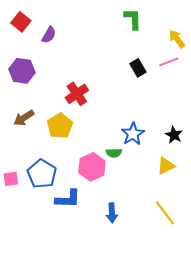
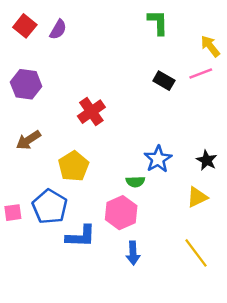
purple semicircle: (49, 35) -> (58, 30), moved
black rectangle: (138, 68) -> (164, 81), turned -30
yellow pentagon: (60, 126) -> (74, 166), moved
pink hexagon: (92, 167) -> (121, 213), moved

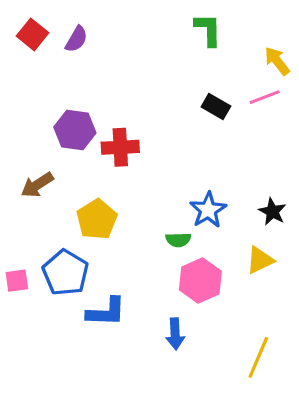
purple hexagon: (26, 84) -> (75, 130), moved
red cross: (91, 112) -> (120, 147), turned 32
pink hexagon: (121, 213) -> (200, 281), moved
yellow line: (196, 253) -> (258, 357), moved, turned 60

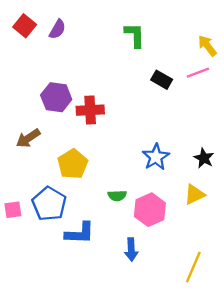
green L-shape: (208, 30) -> (135, 35), moved
green semicircle: (178, 240) -> (117, 196), moved

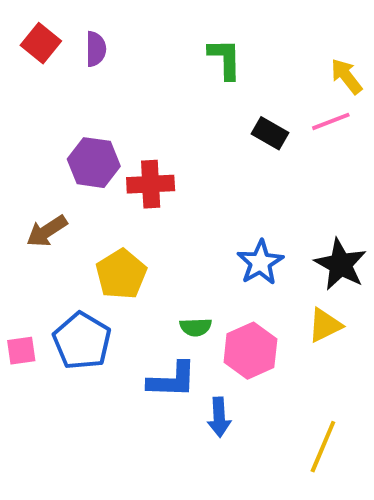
purple semicircle: (57, 29) -> (96, 49), turned -30
black star: (204, 158) -> (341, 264), size x1.5
blue L-shape: (80, 233) -> (172, 380), moved

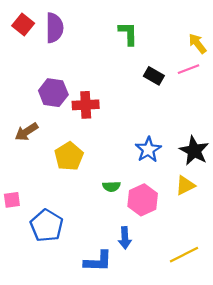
purple semicircle: (96, 49) -> (54, 28), size x1.5
blue pentagon: (82, 341) -> (47, 226), moved
blue L-shape: (172, 380) -> (98, 261), moved
yellow line: (323, 447) -> (184, 255), turned 40

